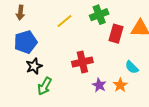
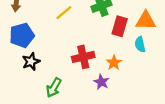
cyan semicircle: (132, 67) -> (140, 44), moved, turned 32
orange star: (120, 85) -> (114, 63), moved
green arrow: (45, 86) -> (54, 88), moved

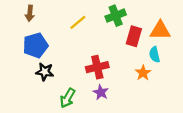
black star: (31, 61) -> (45, 72), turned 30
orange star: (114, 63) -> (143, 73), moved
purple star: (101, 82) -> (101, 92), moved

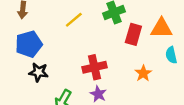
cyan semicircle: (155, 55) -> (171, 55), moved

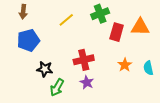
cyan semicircle: (171, 55) -> (148, 68), moved
black star: (39, 72) -> (45, 69), moved

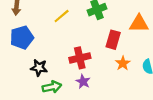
red rectangle: (117, 32) -> (113, 40), moved
green arrow: (57, 87) -> (52, 87), turned -132

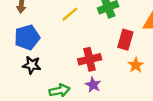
black star: (39, 68) -> (32, 65), moved

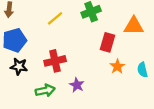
red cross: (90, 59) -> (55, 61), moved

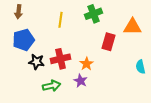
yellow line: (55, 18) -> (60, 20), turned -42
black star: (19, 66) -> (36, 62), moved
orange star: (117, 66) -> (86, 64), moved

